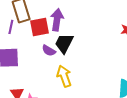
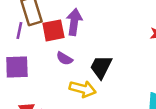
black trapezoid: (64, 43) -> (101, 67), moved
yellow arrow: (64, 76) -> (83, 89), turned 125

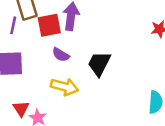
yellow arrow: (83, 89) -> (65, 87), moved

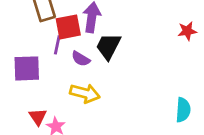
purple line: (13, 25) -> (57, 45), moved
black trapezoid: (99, 64) -> (108, 46), moved

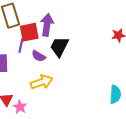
yellow arrow: (85, 93) -> (42, 82), turned -35

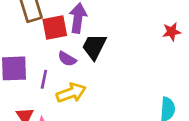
purple line: (21, 46) -> (44, 79), moved

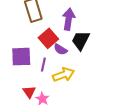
red square: (55, 28) -> (48, 38), moved, turned -30

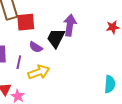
purple arrow: (69, 19) -> (70, 25), moved
red square: (48, 38) -> (26, 22), moved, turned 36

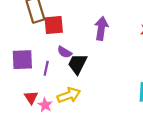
black trapezoid: (56, 38) -> (77, 64), moved
yellow arrow: (39, 72) -> (69, 95), moved

